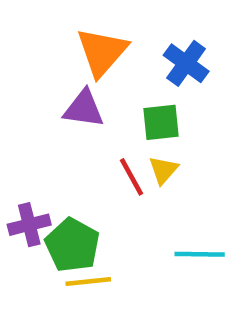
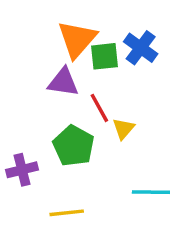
green square: (161, 122) -> (105, 56), moved
red line: (132, 177) -> (99, 108), moved
green pentagon: (72, 245) -> (74, 146), moved

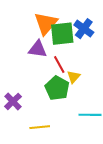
green square: (105, 56) -> (62, 34), size x1.4
green pentagon: (74, 146) -> (57, 88), moved
purple cross: (22, 170) -> (13, 101), turned -30

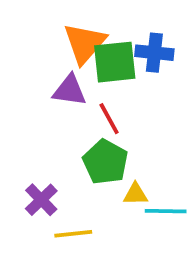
blue cross: (84, 29) -> (154, 53), turned -30
yellow triangle: (74, 77) -> (136, 194), moved, turned 48
purple cross: (13, 101) -> (41, 200), moved

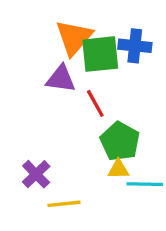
green pentagon: (105, 162) -> (120, 141), moved

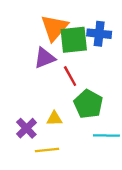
purple triangle: (61, 79) -> (45, 58), turned -30
yellow triangle: (118, 169) -> (54, 119), moved

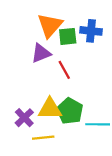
green square: (74, 40) -> (68, 36), size x0.7
green pentagon: (88, 104) -> (70, 111), moved
yellow triangle: (54, 119) -> (50, 109), size x1.6

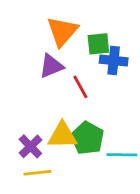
blue cross: (91, 31) -> (114, 61), moved
green square: (68, 36) -> (98, 44), moved
yellow line: (43, 138) -> (37, 173), moved

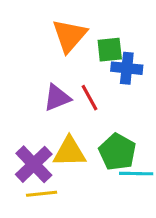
purple triangle: (51, 66) -> (57, 98), moved
green pentagon: (87, 138) -> (117, 152), moved
purple cross: (30, 146) -> (34, 164), size x1.4

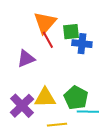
purple triangle: (57, 98) -> (26, 59), moved
red line: (90, 98) -> (48, 40), moved
yellow line: (42, 194) -> (57, 125), moved

